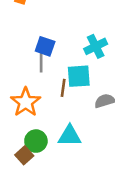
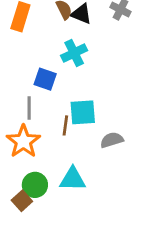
cyan cross: (96, 46) -> (74, 53), moved
gray line: (41, 62) -> (29, 108), moved

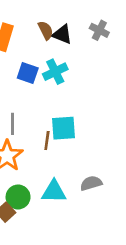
blue square: (45, 79) -> (28, 73), moved
gray semicircle: (112, 140) -> (91, 183), moved

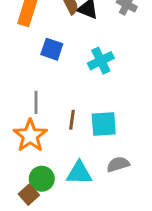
cyan cross: (55, 72) -> (101, 61), moved
cyan square: (63, 128) -> (104, 124), moved

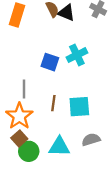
blue square: (52, 49) -> (50, 62), moved
brown square: (29, 195) -> (19, 138), moved

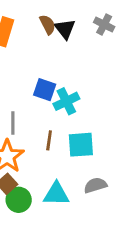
black triangle: (66, 13) -> (65, 29), turned 30
cyan cross: (77, 55) -> (66, 101), moved

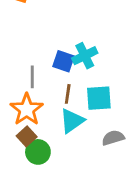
blue square: (45, 90) -> (63, 61), moved
cyan triangle: (56, 194) -> (72, 121), moved, turned -36

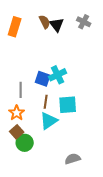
orange star: (27, 109) -> (17, 113), size x0.7
gray semicircle: (113, 138) -> (73, 159), moved

